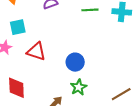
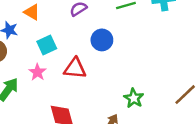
blue circle: (75, 62) -> (102, 40), moved

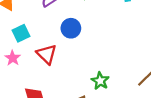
red triangle: (75, 68) -> (47, 54), turned 40

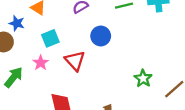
green star: (100, 81) -> (143, 78), moved

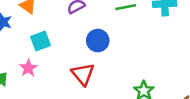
red triangle: (75, 61) -> (83, 74), moved

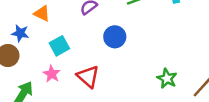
red triangle: (83, 74) -> (88, 77), moved

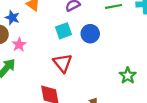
cyan square: (59, 46) -> (63, 31), moved
pink star: (52, 74) -> (19, 45), moved

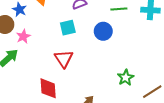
blue circle: (90, 34) -> (103, 31), moved

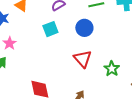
red triangle: (64, 59) -> (83, 59), moved

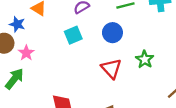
green star: (112, 69) -> (145, 59), moved

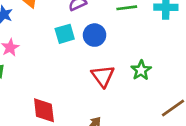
blue circle: (112, 33) -> (95, 35), moved

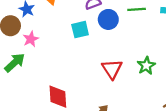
blue circle: (95, 35) -> (108, 19), moved

